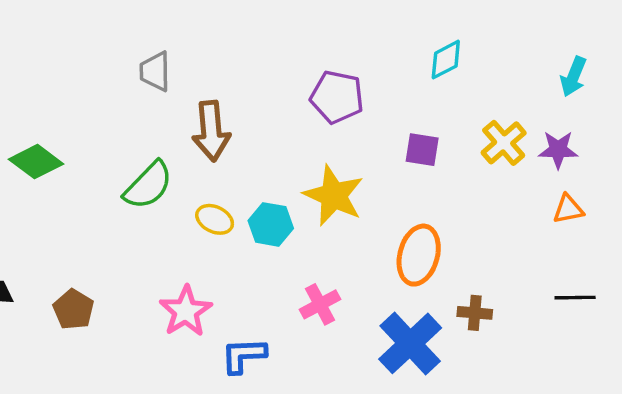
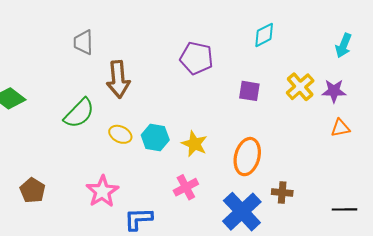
yellow star: (334, 196) -> (194, 144), moved, size x0.7
black line: (575, 298) -> (345, 209), moved

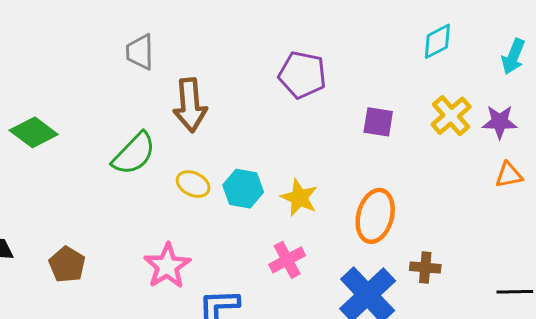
cyan diamond: (264, 35) -> (437, 41), moved

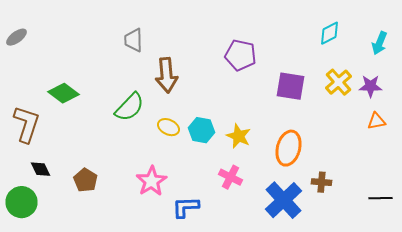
purple square: (378, 122) -> (290, 86), size x1.4
pink cross: (287, 260) -> (230, 177), turned -35

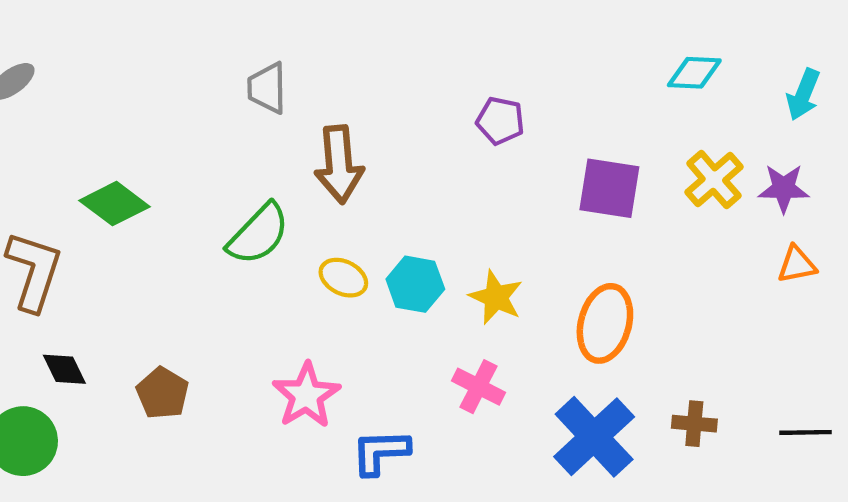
cyan diamond: (330, 33) -> (694, 73), turned 30
purple pentagon: (240, 55) -> (500, 121), size x0.7
brown cross: (322, 182) -> (694, 424), moved

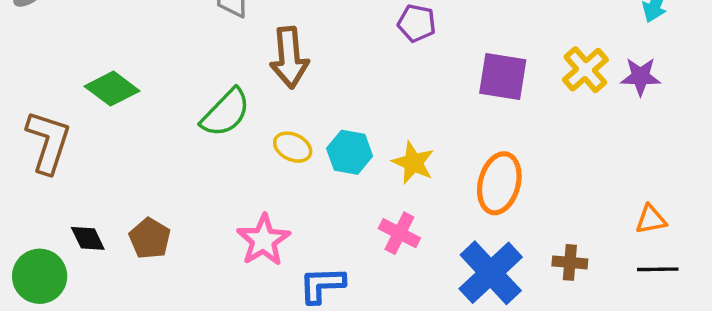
orange triangle: (797, 265) -> (651, 219), moved
black diamond: (64, 369) -> (88, 238), moved

